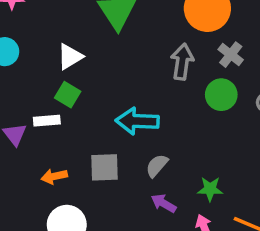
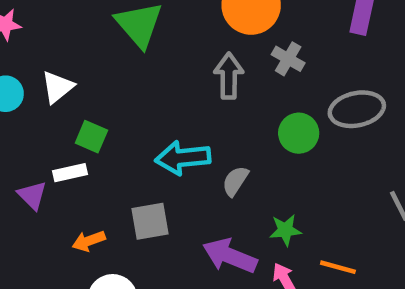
white triangle: (70, 57) -> (57, 87), moved
green circle: (221, 95) -> (299, 133), moved
gray semicircle: (157, 166) -> (235, 181), moved
purple arrow: (164, 203) -> (230, 256), size x1.6

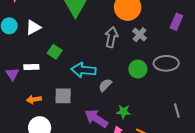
green square: (91, 137) -> (55, 52), moved

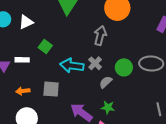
gray cross: (140, 35) -> (95, 63), moved
gray semicircle: (105, 85) -> (106, 82), moved

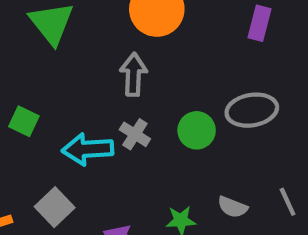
gray semicircle: (106, 82) -> (233, 207), moved, turned -104
gray square: (51, 89) -> (55, 207), turned -36

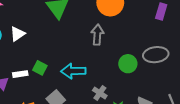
green square: (24, 121) -> (40, 68), moved
gray cross: (135, 134) -> (100, 93), moved

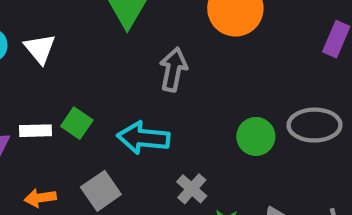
white triangle: (17, 34) -> (40, 49), turned -42
gray arrow: (97, 35) -> (173, 69), moved

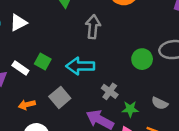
white triangle: (40, 49) -> (18, 23), turned 48
white rectangle: (36, 131) -> (20, 68), turned 42

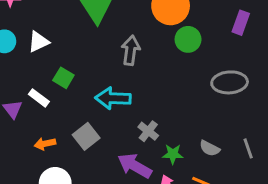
green circle: (142, 59) -> (188, 39), moved
green square: (43, 62) -> (63, 78), moved

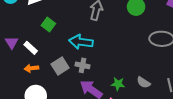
white rectangle: (39, 98) -> (31, 48), moved
gray cross: (148, 131) -> (82, 65), moved, turned -32

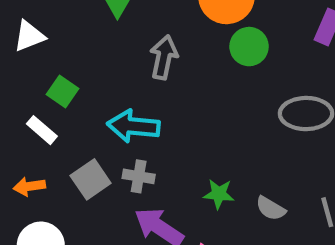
white rectangle: (31, 48) -> (42, 130), moved
green star: (118, 84) -> (219, 194), moved

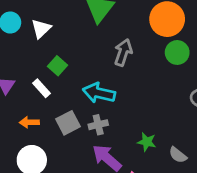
white triangle: (29, 36) -> (41, 29), turned -30
gray cross: (139, 176) -> (98, 125), turned -30

